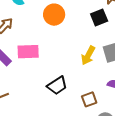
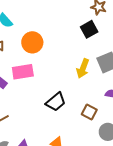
orange circle: (54, 15) -> (32, 42), moved
brown square: (89, 99) -> (89, 112), turned -35

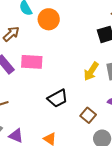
orange circle: (32, 42) -> (49, 19), moved

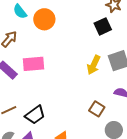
black trapezoid: (58, 98) -> (35, 115), moved

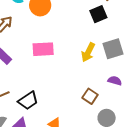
pink rectangle: (34, 64) -> (43, 49), moved

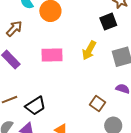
yellow arrow: (88, 52) -> (89, 50), moved

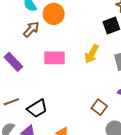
brown arrow: (14, 29) -> (31, 29), moved

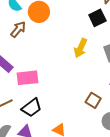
pink rectangle: (54, 58) -> (27, 78), moved

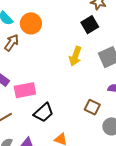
black trapezoid: (32, 108) -> (44, 113), moved

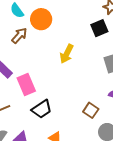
yellow arrow: (75, 56) -> (67, 54), moved
pink rectangle: (25, 90) -> (26, 84), turned 70

